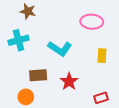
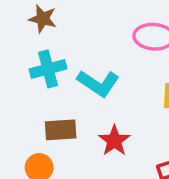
cyan cross: (19, 40) -> (48, 69), moved

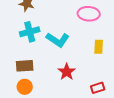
brown rectangle: (61, 130) -> (25, 66), moved

